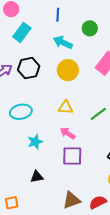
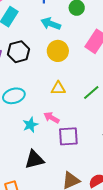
pink arrow: (68, 133) -> (51, 118), moved
black triangle: (37, 177) -> (34, 160), size x1.5

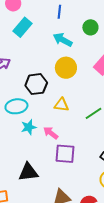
black hexagon: (19, 52) -> (36, 84), moved
cyan star: (30, 125) -> (29, 127), moved

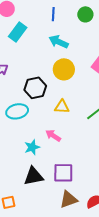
green circle: (90, 27) -> (85, 14), moved
cyan star: (29, 127) -> (32, 147), moved
purple square: (65, 154) -> (63, 173), moved

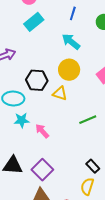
yellow triangle: (62, 107) -> (60, 93), moved
cyan star: (32, 147) -> (22, 120), moved
purple square: (63, 173) -> (42, 170), turned 30

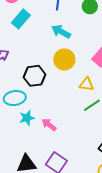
yellow triangle: (60, 93) -> (87, 84), moved

